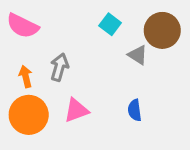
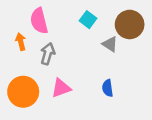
pink semicircle: (23, 26) -> (39, 21), moved, turned 50
orange arrow: (26, 76) -> (21, 42), moved

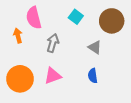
gray triangle: (110, 44) -> (95, 47), moved
gray arrow: (48, 54) -> (53, 43), moved

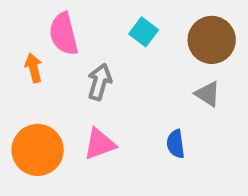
gray triangle: (95, 47) -> (208, 94), moved

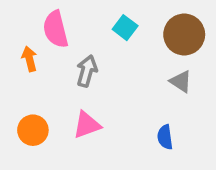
blue semicircle: (176, 144) -> (165, 137), moved
orange circle: (38, 150) -> (33, 130), size x0.7

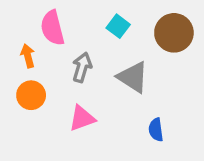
gray triangle: (181, 81) -> (133, 77), moved, size x1.5
orange circle: (33, 130) -> (31, 95), moved

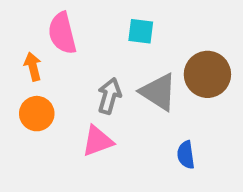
cyan square: (118, 26) -> (141, 31), turned -30
brown circle: (174, 33) -> (207, 74), moved
gray arrow: (82, 67) -> (109, 96), moved

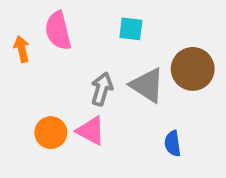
orange arrow: (33, 66) -> (22, 49), moved
orange circle: (37, 114) -> (51, 133), moved
pink triangle: (98, 141) -> (91, 131), turned 48

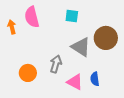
gray arrow: (102, 89) -> (56, 64), moved
pink triangle: (91, 131) -> (75, 82), moved

